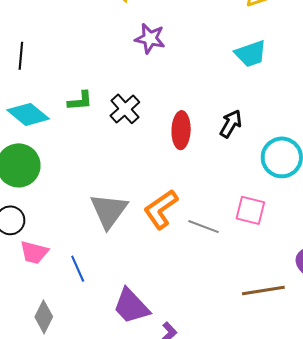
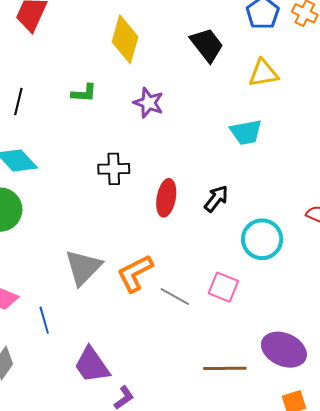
green L-shape: (80, 101) -> (84, 93), moved
black cross: (125, 109) -> (114, 169), turned 32

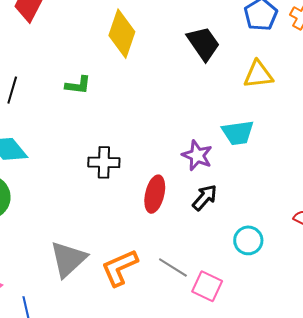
purple star: (149, 103) -> (197, 155), moved
cyan circle: (262, 239) -> (248, 240), size x0.7
gray line: (175, 296) -> (173, 267), moved

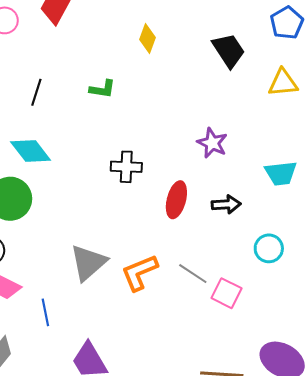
yellow diamond: (122, 34) -> (147, 39), size x0.6
cyan trapezoid: (238, 133) -> (281, 173), moved
purple star: (197, 155) -> (212, 143), moved
black arrow: (205, 197) -> (226, 204), turned 44

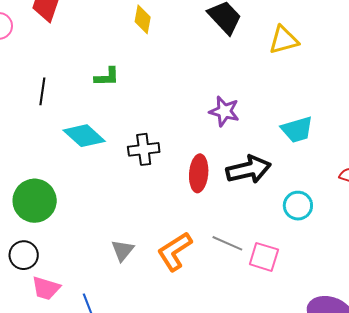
cyan diamond: (31, 151) -> (84, 136), moved
black arrow: (226, 204) -> (249, 169), size x1.5
gray triangle: (88, 263) -> (123, 250), size x0.6

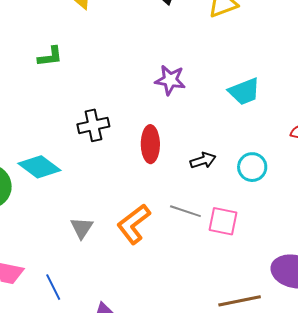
cyan diamond: (84, 136) -> (39, 167), moved
black arrow: (249, 169) -> (203, 160), moved, size x0.6

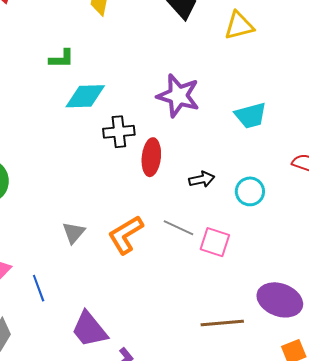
purple star: (170, 80) -> (178, 96), size x1.4
black cross: (93, 125) -> (119, 132), moved
cyan diamond: (39, 167) -> (85, 96), moved, turned -45

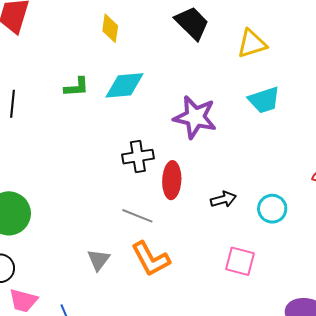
cyan diamond: (85, 96) -> (125, 85), moved
cyan trapezoid: (251, 115) -> (264, 100), moved
gray line: (179, 228) -> (137, 216), moved
orange L-shape: (126, 235) -> (151, 259), turned -84

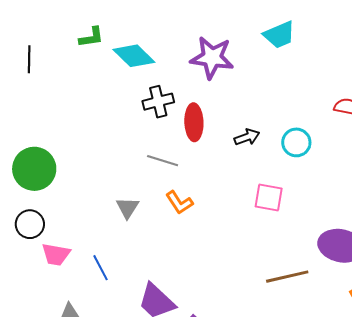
cyan diamond: (125, 85) -> (134, 56), moved, turned 54
orange L-shape: (151, 259) -> (179, 203), size x0.7

